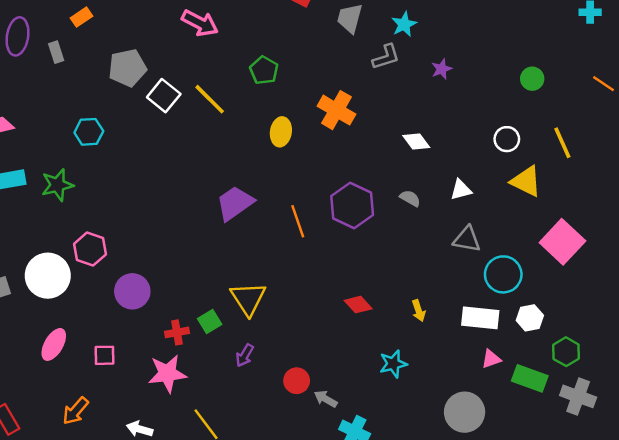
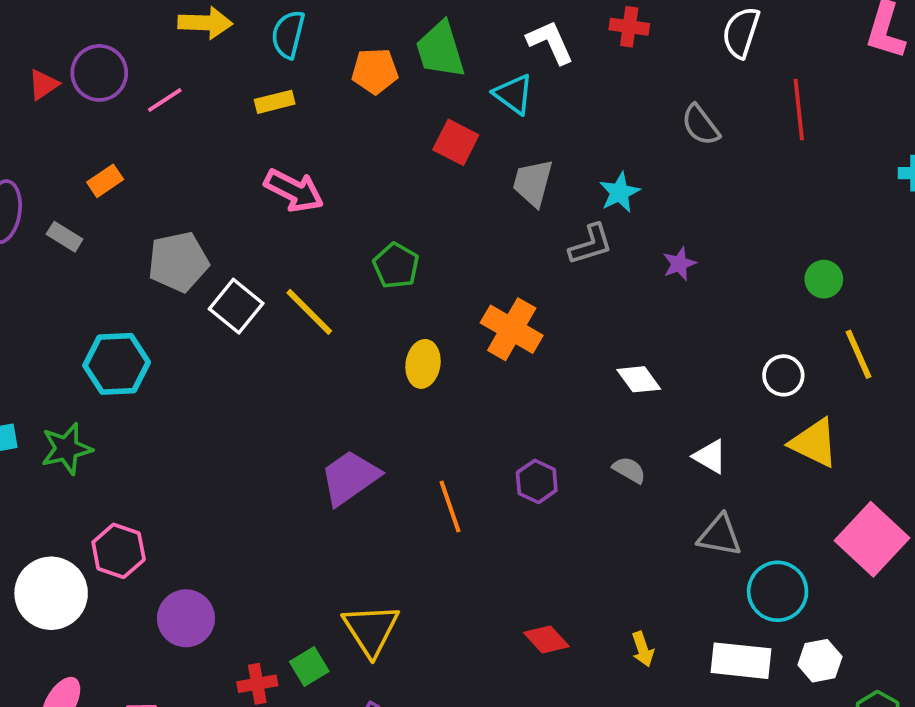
gray rectangle: (56, 52) -> (65, 237), turned -40
cyan hexagon: (89, 132) -> (117, 364), size x1.4
yellow line: (562, 143) -> (859, 354), moved
white triangle: (461, 190) -> (710, 456), turned 45
purple hexagon: (352, 206) -> (537, 481), size x0.6

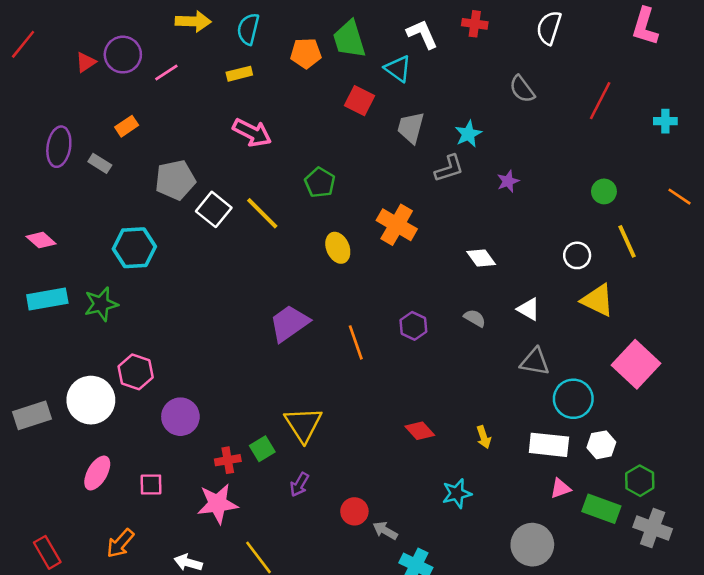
red line: (799, 110) -> (600, 101), moved, turned 33
yellow ellipse: (423, 364) -> (338, 248), turned -32

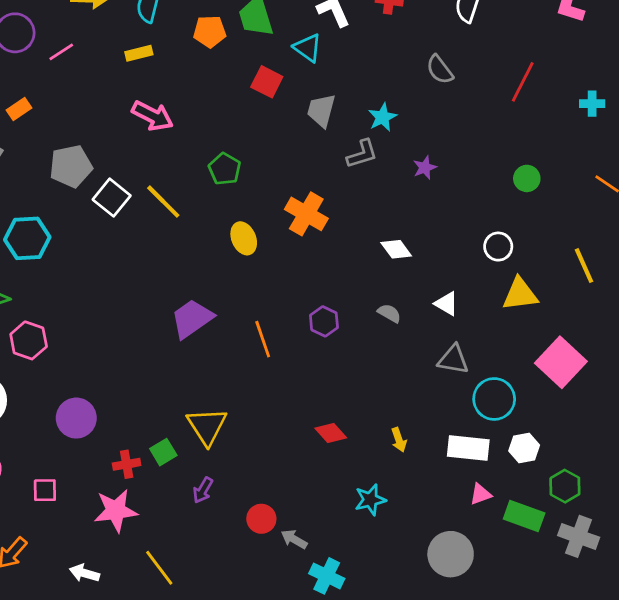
yellow line: (627, 241) -> (584, 266), moved
yellow triangle: (598, 300) -> (520, 294), turned -33
pink hexagon: (136, 372) -> (29, 340), moved

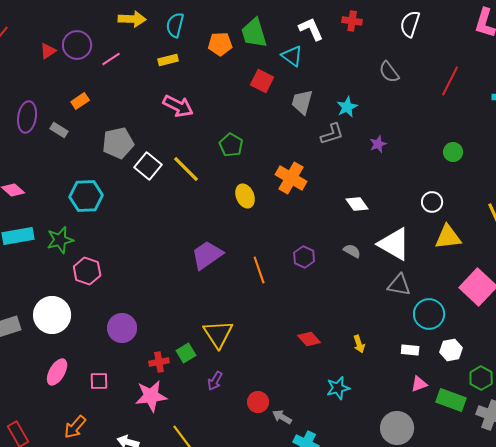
white triangle: (446, 304) -> (394, 244), size x1.8
white rectangle: (468, 448) -> (410, 350), size x0.6

